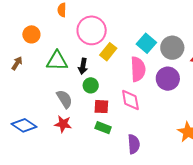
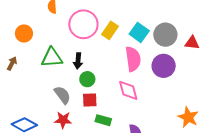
yellow rectangle: (108, 52) -> (110, 30), moved
red square: (101, 107) -> (90, 100), moved

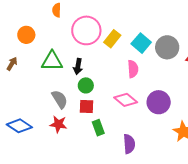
pink semicircle: (133, 59) -> (133, 69), size x0.7
purple circle: (164, 66) -> (159, 102), moved
pink diamond: (128, 90) -> (126, 100), turned -40
green rectangle: (103, 120) -> (98, 128), turned 49

